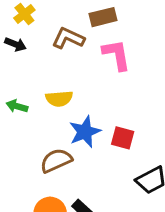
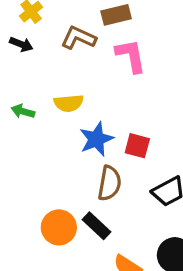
brown semicircle: (56, 160) -> (110, 183), moved, turned 124

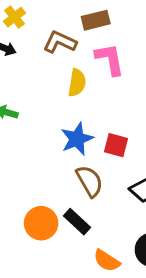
yellow semicircle: (69, 103) -> (77, 83), moved, turned -76
brown semicircle: (110, 183) -> (89, 181), turned -40

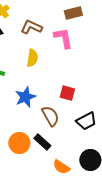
brown rectangle: (96, 20) -> (73, 13), moved
yellow semicircle: (77, 83) -> (32, 58), moved
blue star: (77, 139) -> (25, 97), moved

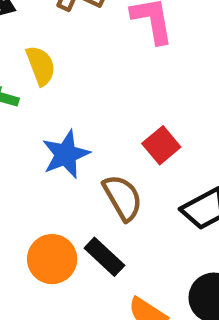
yellow semicircle: (32, 58) -> (41, 66), moved, turned -30
red square: (67, 93) -> (161, 145), turned 35

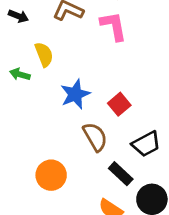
blue star: (66, 154) -> (75, 94), moved
black rectangle: (104, 257) -> (121, 174), moved

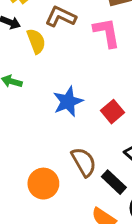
yellow semicircle: (44, 54) -> (36, 41), moved
brown semicircle: (95, 137) -> (84, 162), moved

